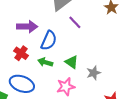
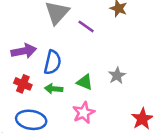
purple line: (75, 22) -> (86, 26), moved
gray star: (94, 73) -> (117, 76), moved

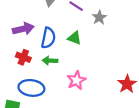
gray star: (117, 76) -> (99, 17), moved
green triangle: (85, 82) -> (75, 38), moved

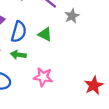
pink star: (76, 80) -> (43, 77), turned 30

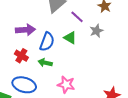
green triangle: (45, 34) -> (70, 38), moved

